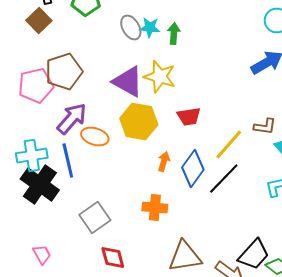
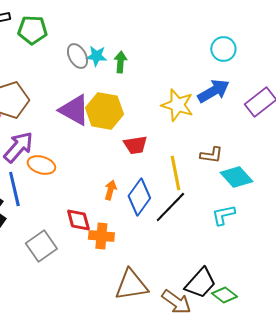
yellow star: (160, 76) -> (177, 105), moved
yellow hexagon: (139, 122) -> (104, 111), moved
yellow line: (229, 144) -> (175, 173), turned -52
red diamond: (113, 258) -> (78, 220), moved

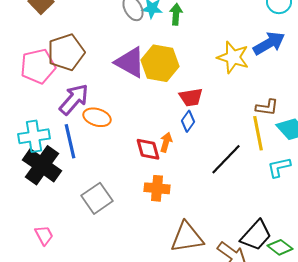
yellow line: (175, 173) -> (258, 133), moved
blue diamond: (139, 197) -> (188, 121), moved, size x0.6
red diamond: (78, 220) -> (148, 149), moved

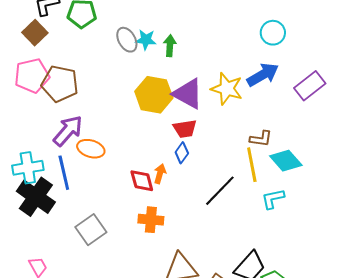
brown pentagon: (66, 52) -> (60, 84), turned 30
purple triangle: (130, 62) -> (188, 94), moved
pink pentagon: (38, 66) -> (32, 76), moved

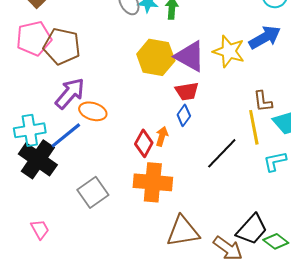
brown L-shape: (261, 139) -> (263, 101), turned 75
blue line: (64, 173) -> (66, 135), turned 64
red diamond: (142, 181) -> (144, 143), turned 44
orange cross: (151, 220) -> (153, 182), size x1.5

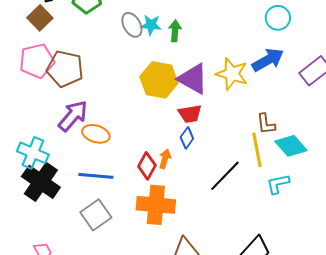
cyan cross: (30, 130) -> (33, 153), turned 32
blue line: (66, 135) -> (96, 176), moved, turned 44

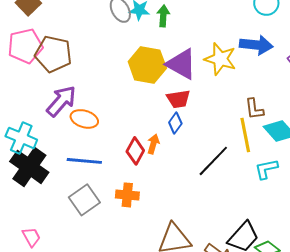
blue arrow: (268, 60) -> (256, 45), turned 36
orange cross: (156, 205) -> (127, 195), moved, size x0.6

